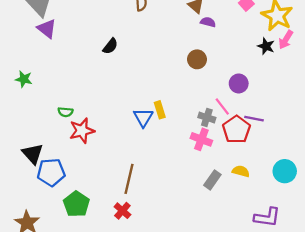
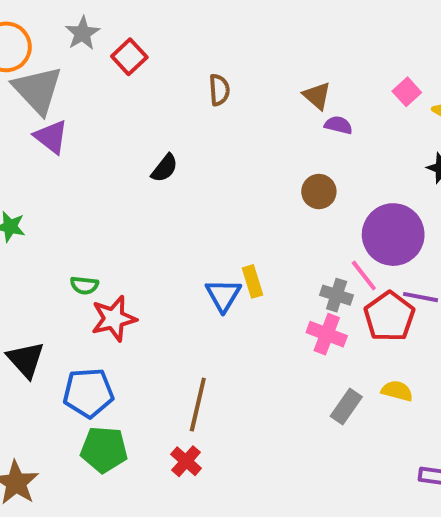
purple circle: (239, 83) -> (393, 235), size x1.8
blue pentagon: (51, 172) -> (88, 393), moved
green pentagon: (76, 204) -> (104, 449), turned -30

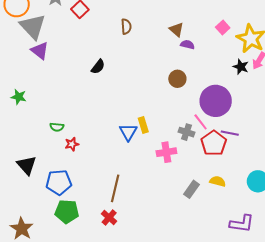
red star: (114, 319) -> (72, 144), size x0.6
pink cross: (327, 334) -> (166, 152), moved, turned -30

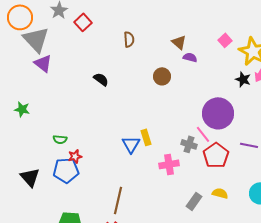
black semicircle: (98, 67) -> (101, 79), turned -91
brown circle: (177, 79) -> (162, 76), moved
purple line: (230, 133) -> (249, 145), moved
blue pentagon: (59, 182) -> (66, 170), moved

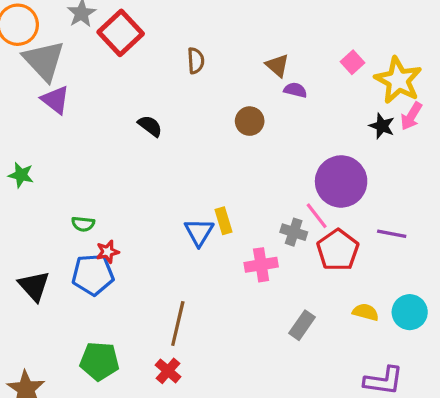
red square: (83, 22) -> (121, 33), size x1.5
yellow semicircle: (220, 193) -> (366, 312), moved

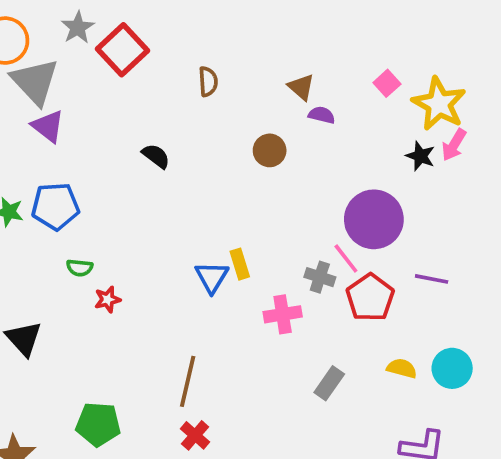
blue pentagon: (93, 275) -> (55, 206), moved
red cross: (168, 371) -> (195, 435), moved

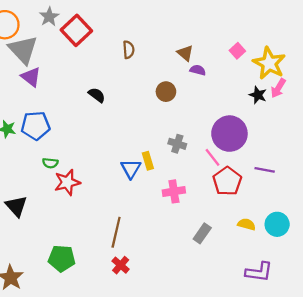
gray cross: (320, 277) -> (177, 144), moved
red star: (108, 299) -> (67, 182), size x1.6

